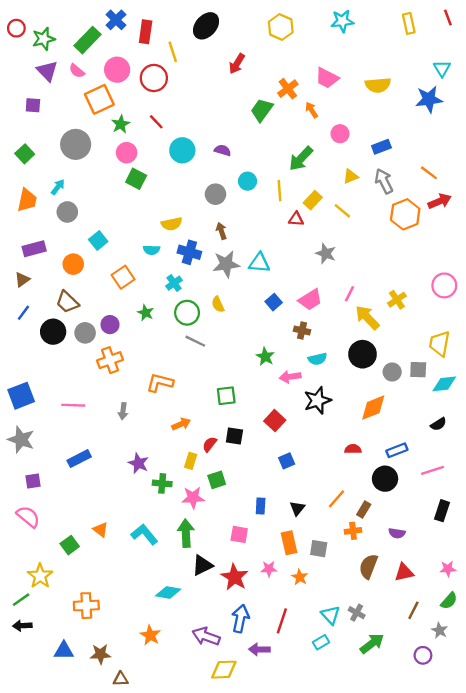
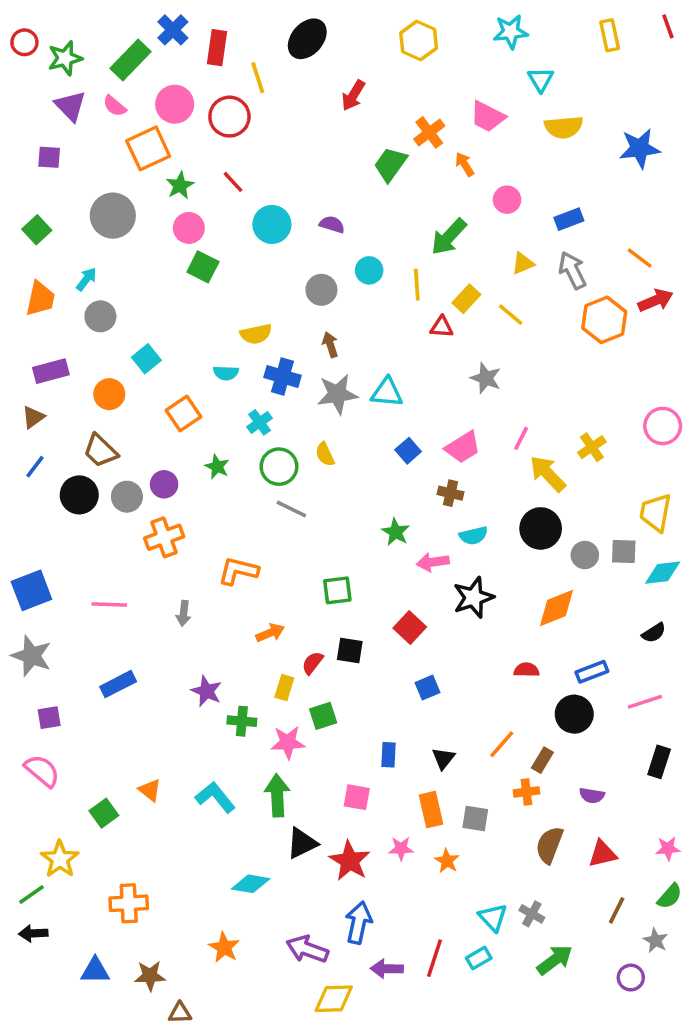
cyan triangle: (442, 69) -> (541, 79), moved
red line: (282, 621) -> (435, 958), moved

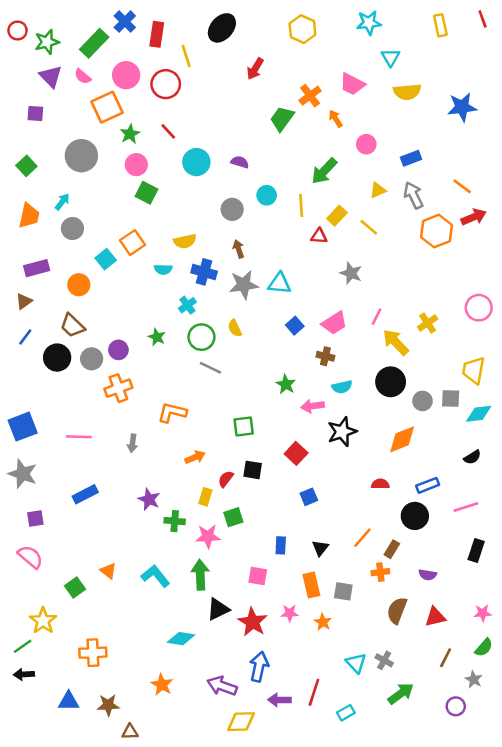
orange square: (184, 414) -> (132, 243), moved
cyan rectangle: (479, 958) -> (346, 713), moved

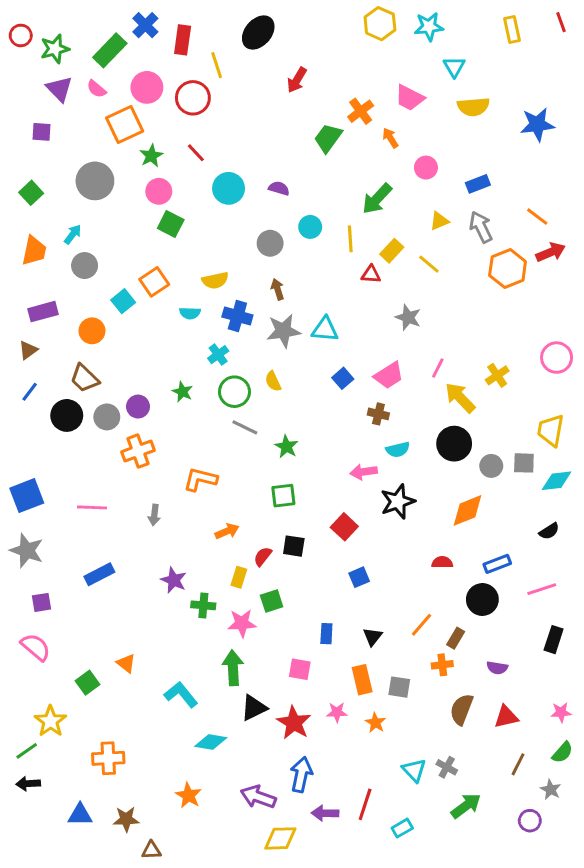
yellow hexagon: (302, 29) -> (380, 24), moved
green star: (286, 384) -> (286, 447), moved
cyan L-shape: (155, 576) -> (181, 694), moved

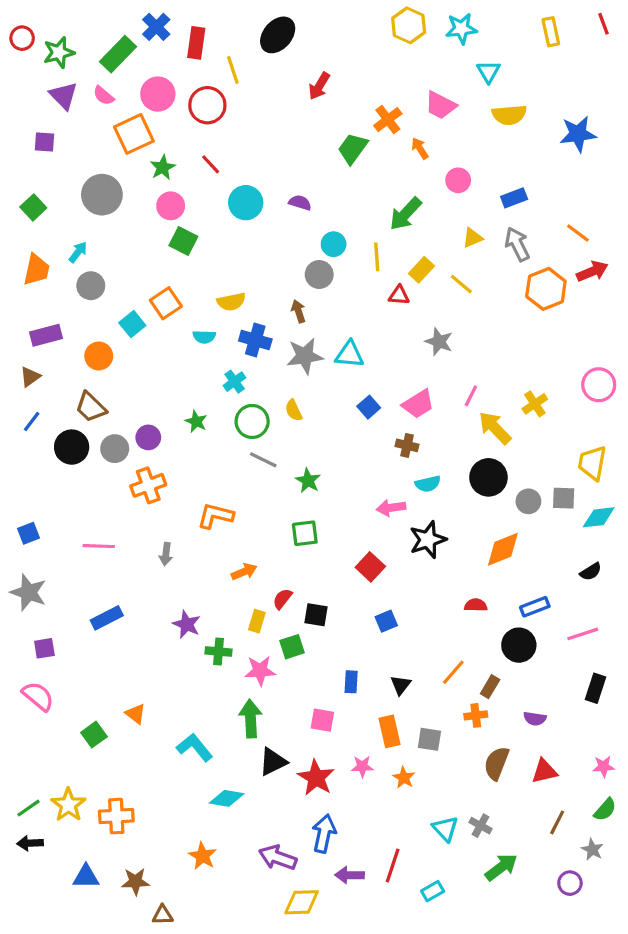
gray circle: (270, 243) -> (319, 275), moved
blue square: (27, 496) -> (28, 533), size x0.6
black square: (294, 546) -> (316, 615), moved
yellow star: (50, 721) -> (68, 805), moved

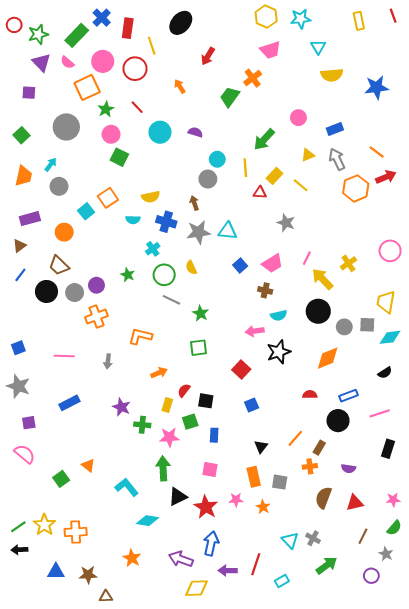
pink trapezoid: (441, 105) -> (270, 50), moved, turned -45
orange arrow: (420, 148) -> (180, 86), moved
blue rectangle: (351, 682) -> (214, 435), moved

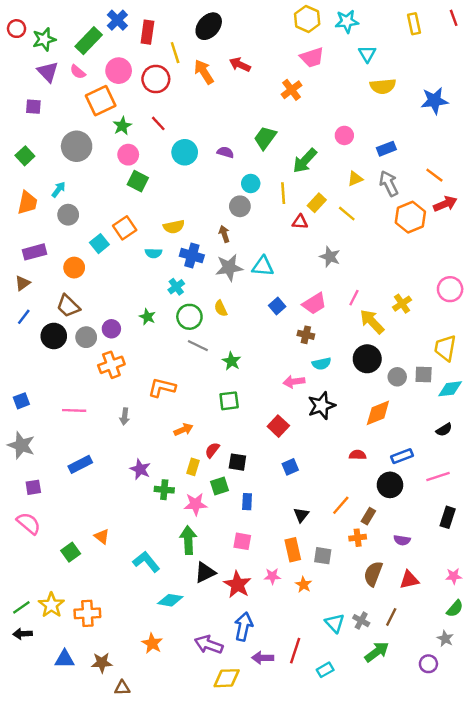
red arrow: (208, 56) -> (240, 65), turned 84
orange arrow: (180, 86) -> (204, 72), moved, size x1.5
green trapezoid: (230, 97) -> (265, 138), moved
brown line: (363, 536) -> (391, 617), moved

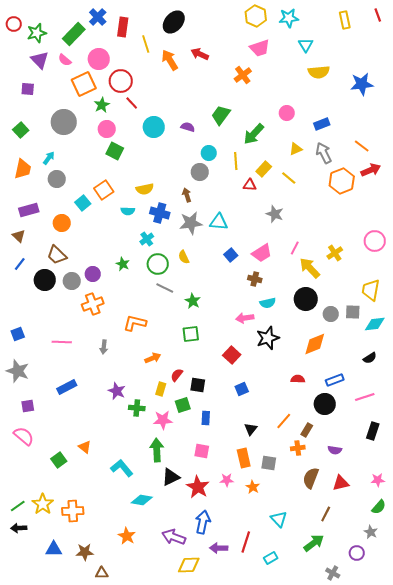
red circle: (156, 79) -> (121, 81), moved
brown triangle: (23, 283) -> (19, 236), turned -40
gray cross: (361, 621) -> (333, 573), moved

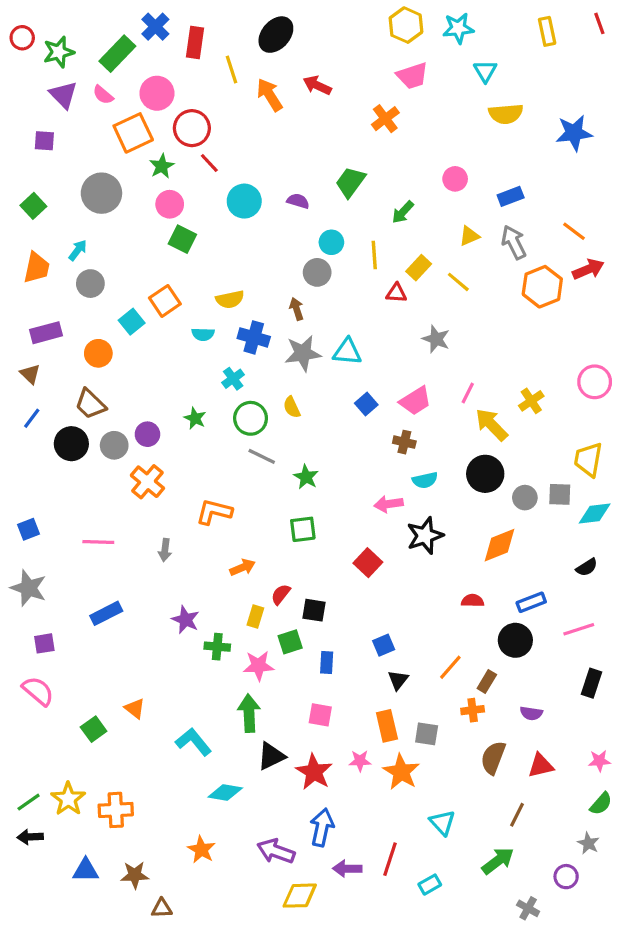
green arrow: (254, 134) -> (403, 212), size x0.7
orange cross: (93, 304) -> (147, 482), turned -30
blue square: (242, 389) -> (384, 645), moved
orange star: (253, 487) -> (401, 772), size x1.6

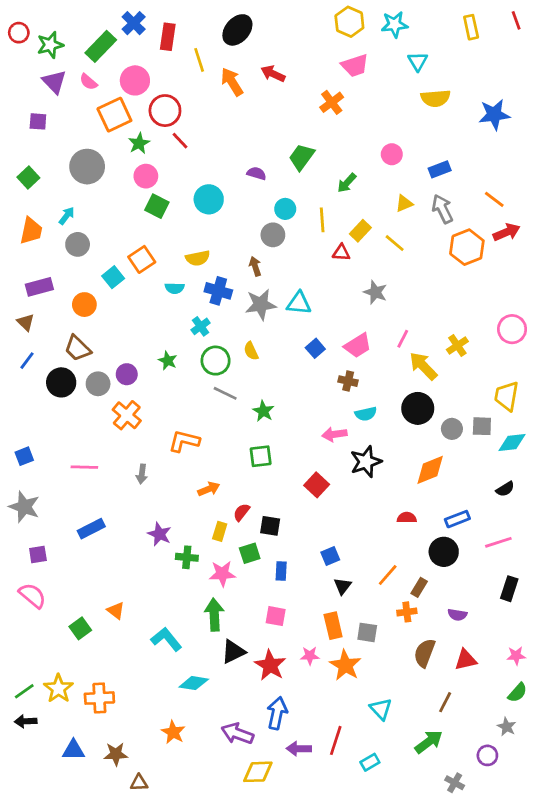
cyan circle: (244, 201) -> (209, 199), moved

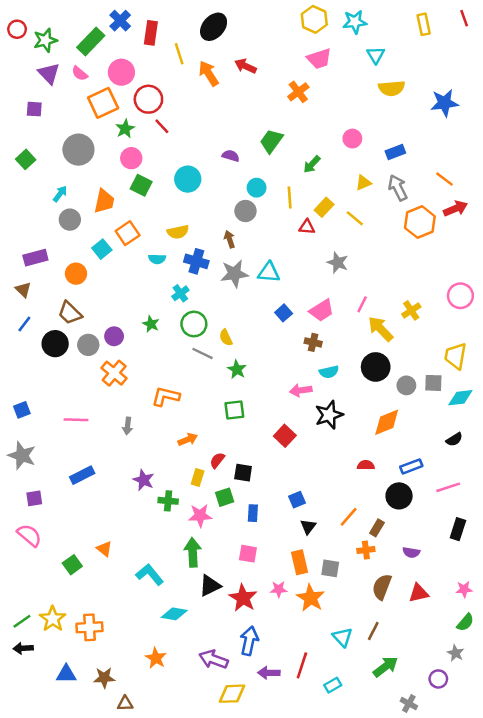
orange trapezoid: (31, 231) -> (104, 201), moved
yellow semicircle: (251, 351) -> (226, 338), moved
brown line: (445, 702) -> (373, 631), moved

